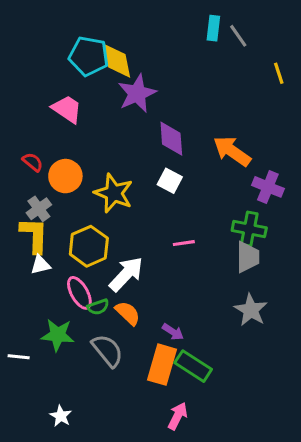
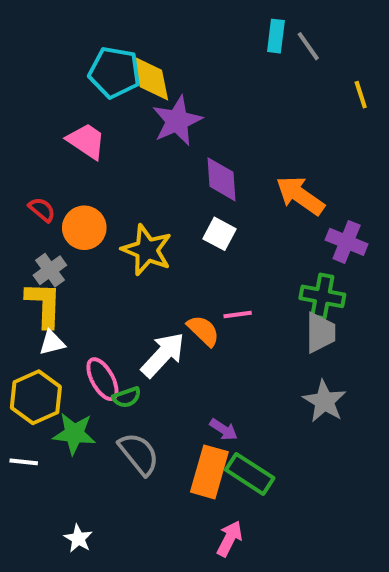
yellow hexagon: (89, 246) -> (36, 397), moved
orange semicircle: (128, 313) -> (203, 331), moved

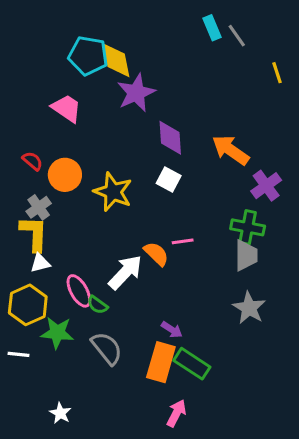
cyan rectangle: (276, 36) -> (212, 28), turned -30
purple cross: (347, 242) -> (266, 186), turned 32
green semicircle: (127, 397) -> (97, 305), turned 55

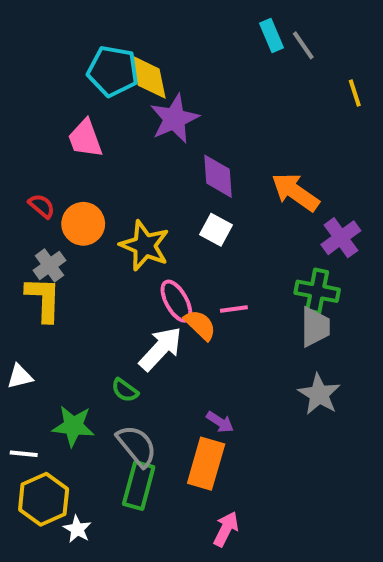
pink trapezoid: (67, 108) -> (85, 139), turned -144
white triangle: (40, 263) -> (20, 376), moved
pink ellipse: (79, 291) -> (176, 301), moved
yellow hexagon: (28, 305) -> (44, 499), moved
green rectangle: (192, 364) -> (139, 485), moved, turned 72

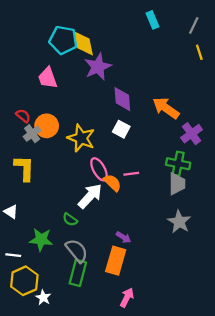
gray line: (303, 45) -> (194, 26), moved, turned 60
gray cross: (50, 265) -> (32, 134), moved
white triangle: (20, 376) -> (11, 212), turned 48

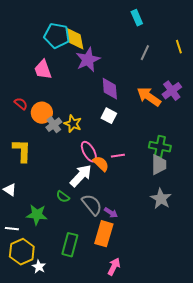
gray line: (194, 26) -> (145, 53), moved
gray cross: (32, 134) -> (54, 125), moved
purple cross: (192, 134) -> (172, 91), moved
yellow star: (81, 138) -> (73, 124), size x0.7
gray semicircle: (77, 251) -> (92, 205), moved

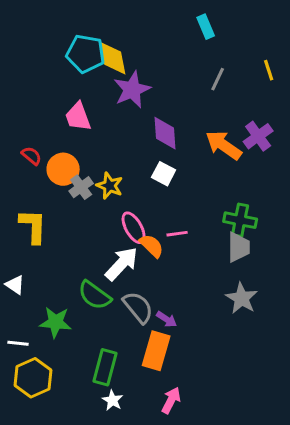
pink trapezoid: (43, 70) -> (78, 117), moved
green semicircle: (63, 197) -> (95, 295), size x1.6
white star: (39, 267) -> (113, 400), moved

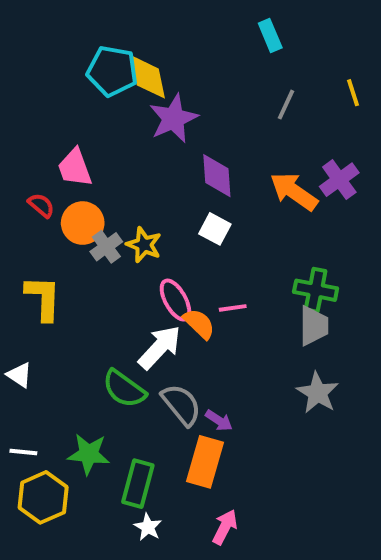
pink trapezoid: (78, 117) -> (75, 168), moved
green star: (56, 322) -> (89, 454), moved

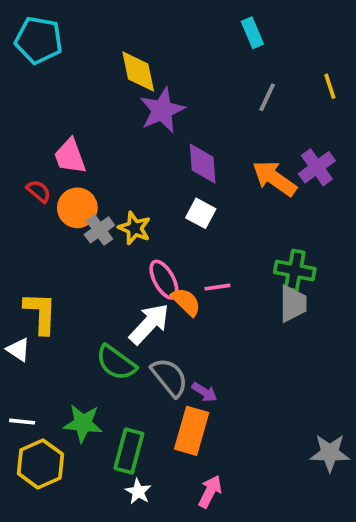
cyan pentagon: (112, 71) -> (39, 40), moved
yellow L-shape: (43, 298) -> (40, 313), moved
gray star: (318, 393) -> (330, 453), moved, turned -30

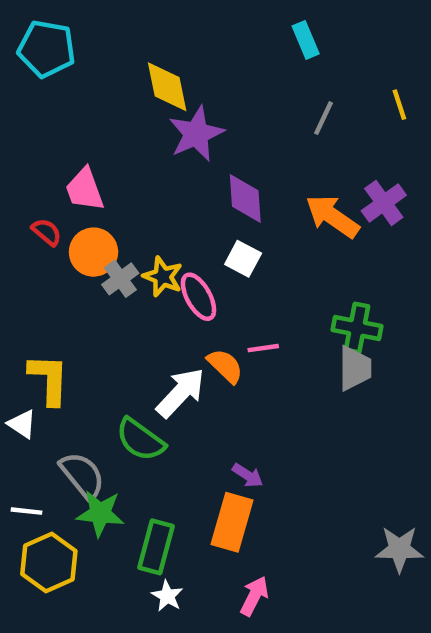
pink ellipse: (164, 280) -> (198, 297), moved
gray semicircle: (169, 377) -> (82, 475), moved

